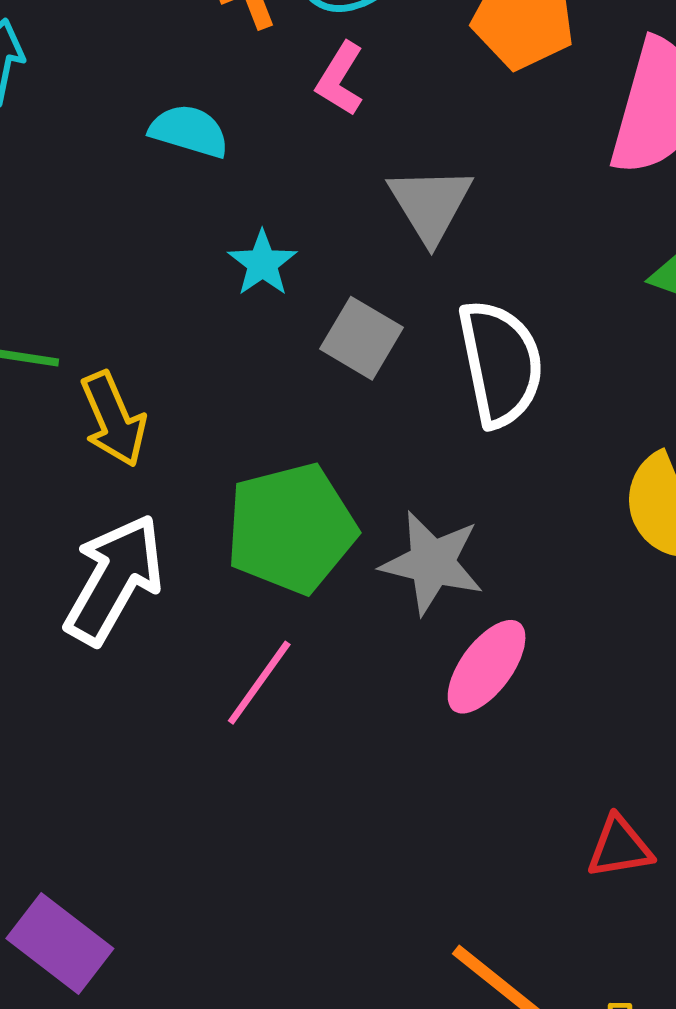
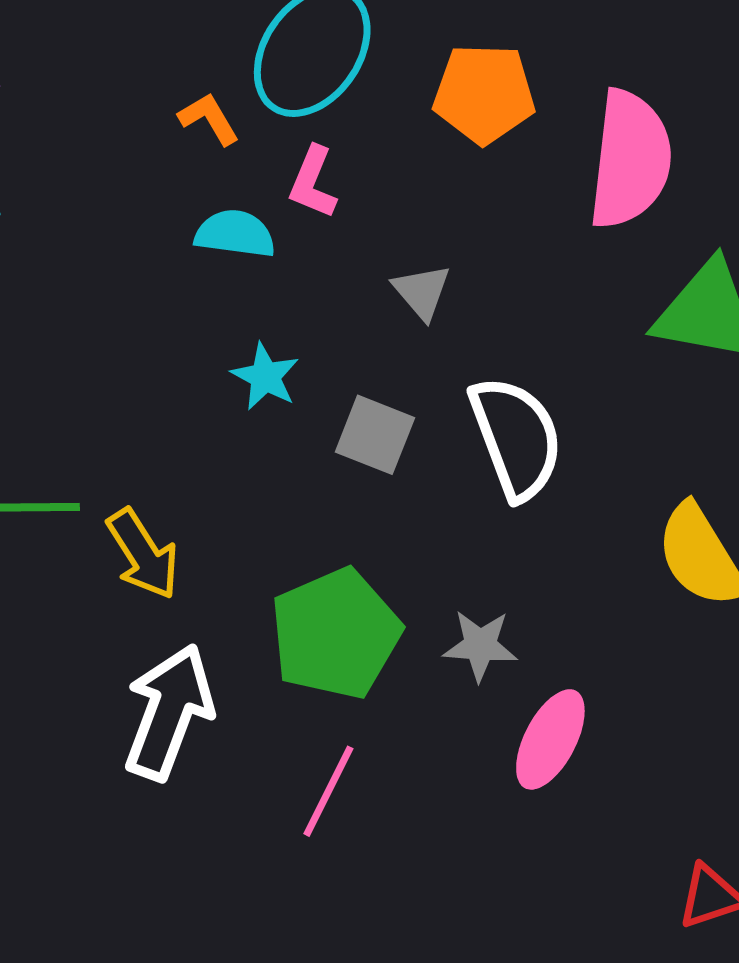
cyan semicircle: (189, 131) -> (235, 234), moved
gray triangle: (430, 204) -> (422, 292), size x0.7
gray star: (432, 563) -> (480, 645), size x0.7

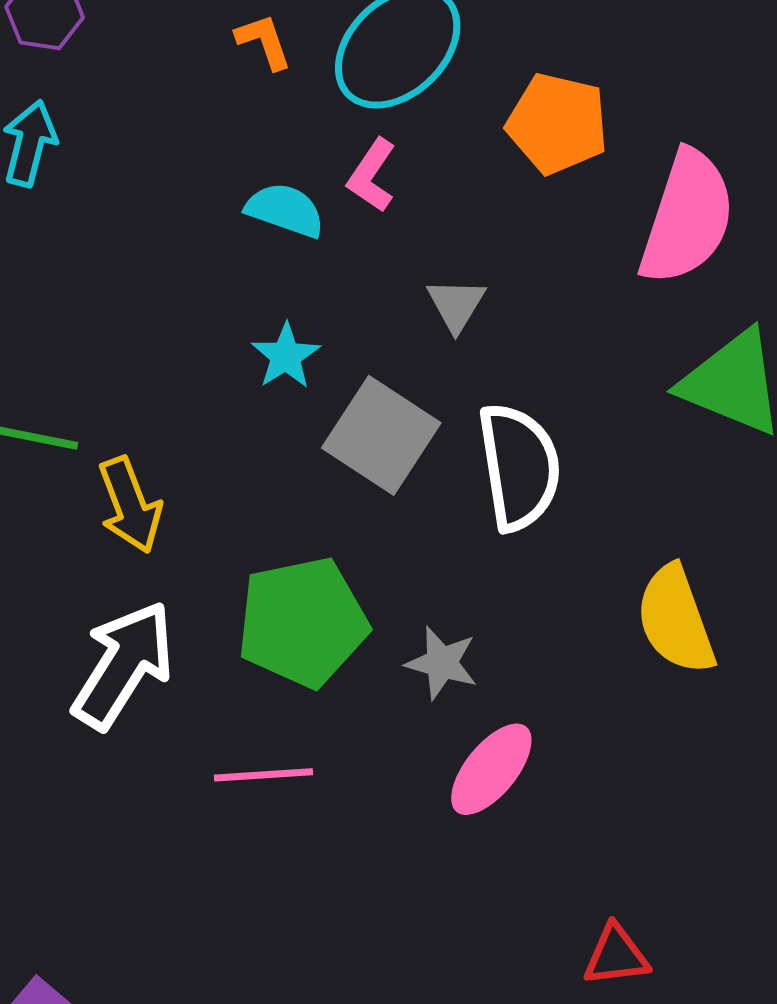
orange L-shape: (209, 119) -> (264, 41), moved
gray square: (375, 435) -> (381, 435), size x1.4
pink line: (328, 791) -> (264, 775), turned 48

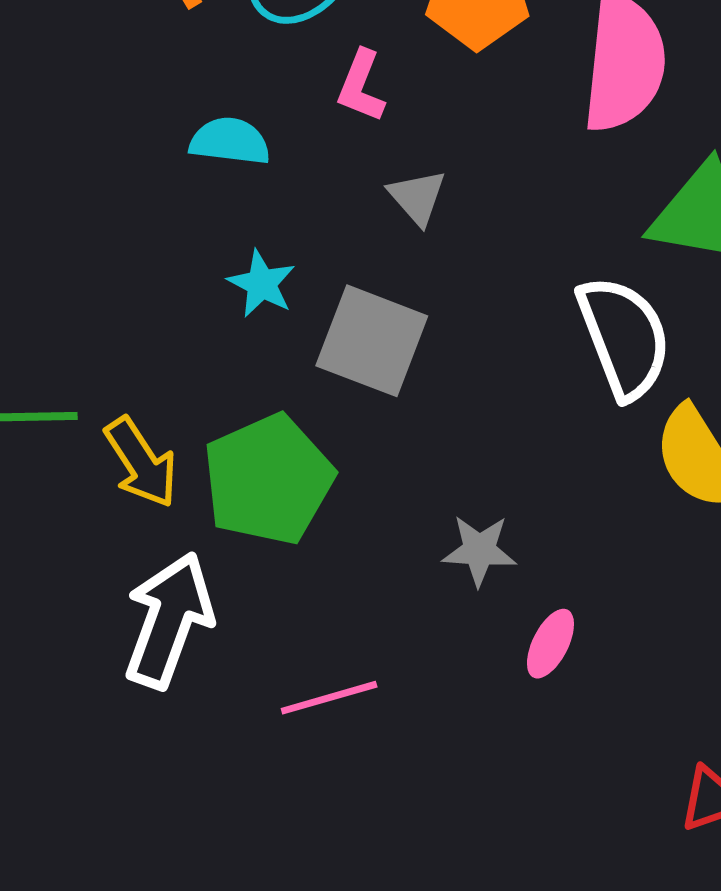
pink L-shape: (372, 175) -> (361, 86), moved
white semicircle: (519, 467) -> (624, 337), moved
green pentagon: (302, 622) -> (268, 480), moved
pink ellipse: (491, 769) -> (550, 644), size x0.7

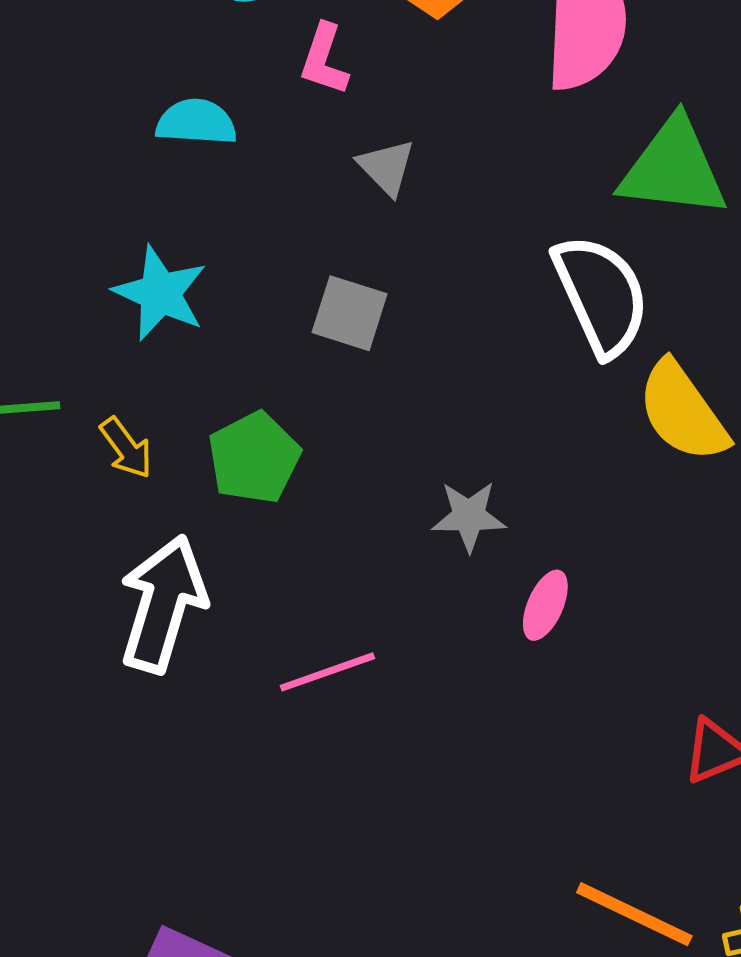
cyan star: (262, 284) -> (160, 293), moved, size x1.4
gray square: (372, 341) -> (350, 313), size x0.7
yellow arrow: (141, 462) -> (126, 448), size x0.7
green pentagon: (268, 480) -> (254, 458), size x0.7

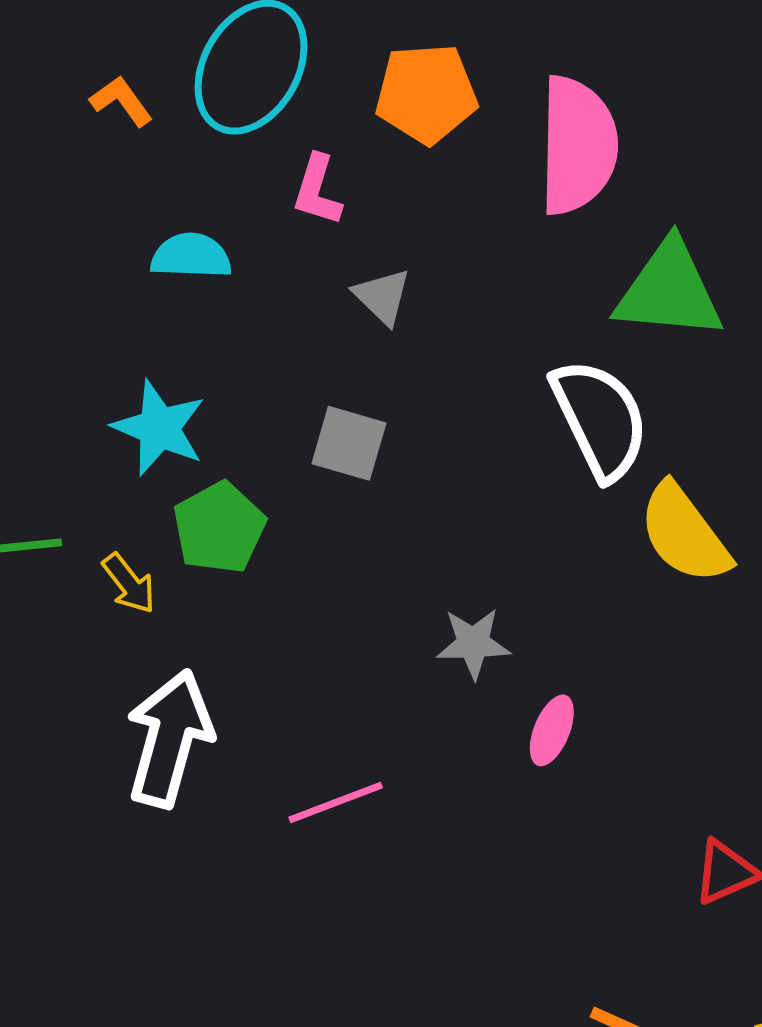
green pentagon: (254, 458) -> (219, 528), moved

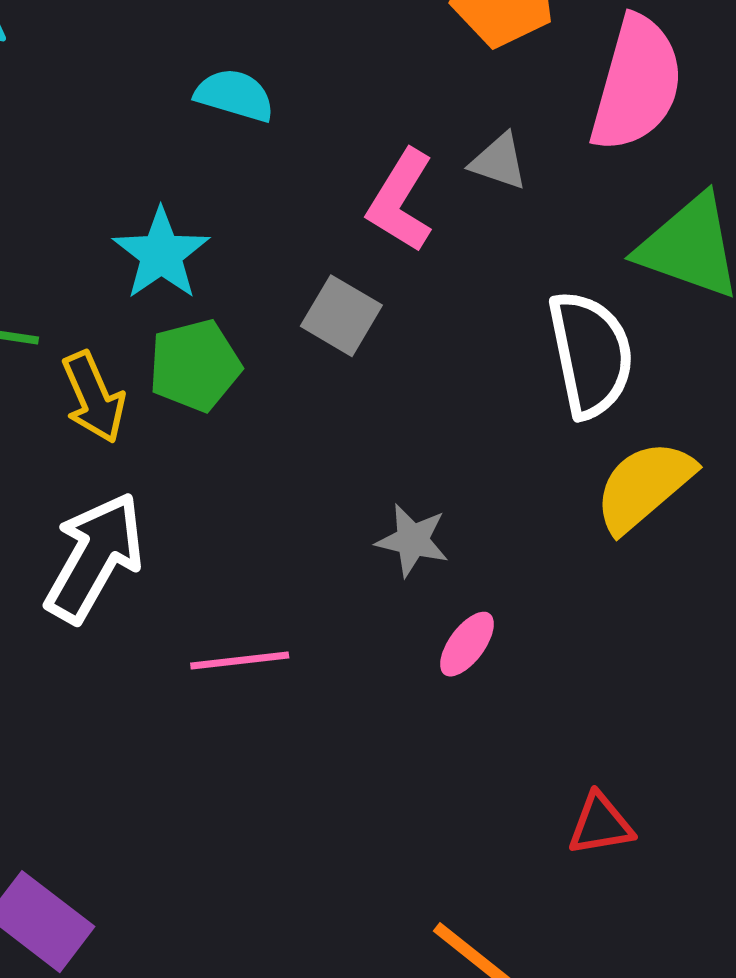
pink L-shape: (317, 190) -> (401, 201), moved, size x1.4
gray triangle: (382, 296) -> (499, 162), moved, turned -40
yellow semicircle: (684, 534) -> (644, 486), turned 72
yellow arrow: (129, 583) -> (94, 397), size x1.4

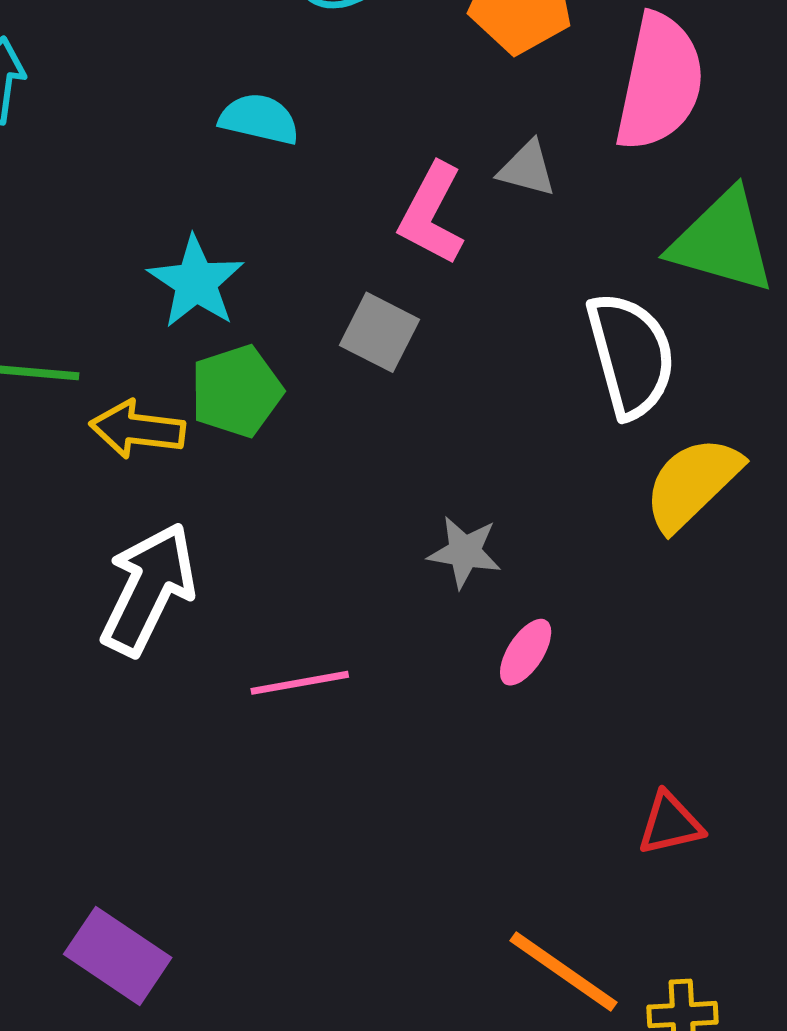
yellow arrow: (94, 397) -> (137, 429), turned 124

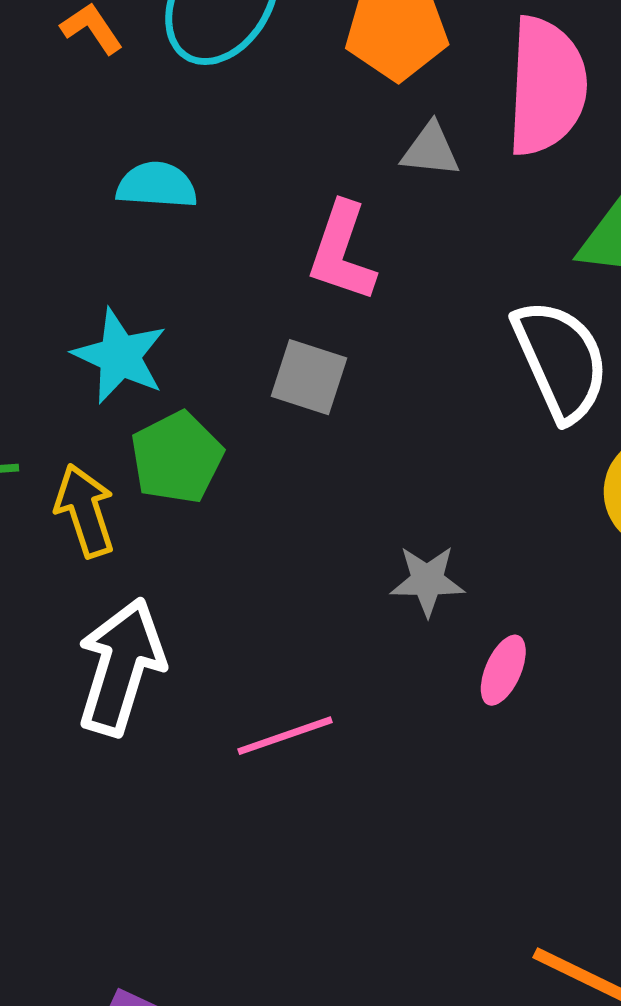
gray triangle: (527, 169) -> (431, 150), moved
yellow arrow: (137, 429) -> (85, 511), turned 74

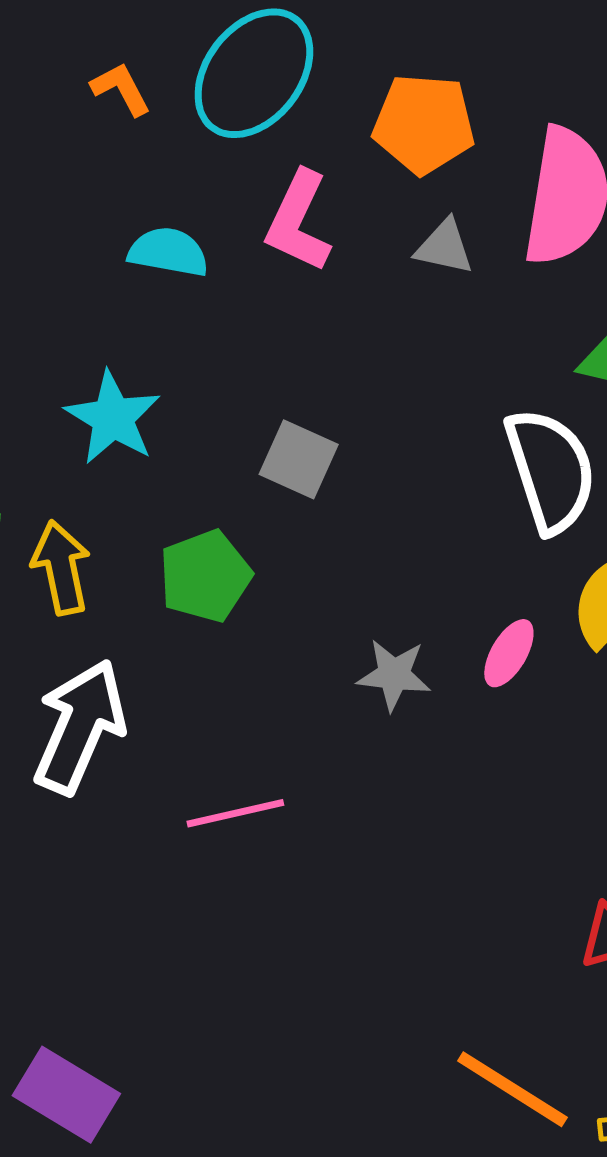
pink L-shape: (342, 252) -> (298, 221), moved
green pentagon: (177, 458) -> (205, 576), moved
pink ellipse: (503, 670) -> (509, 653), moved

